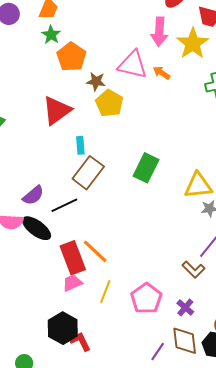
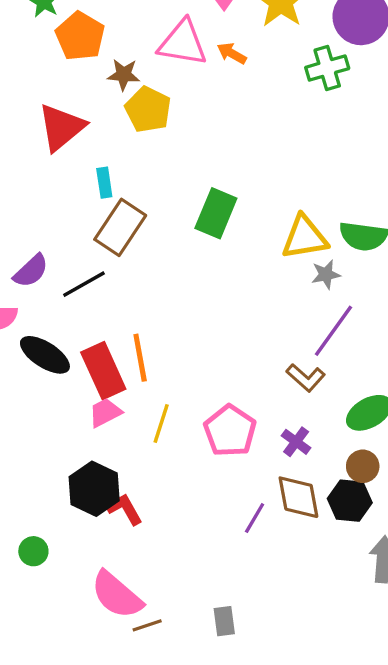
black ellipse: (37, 228) -> (45, 355), moved
orange line: (95, 251) -> (140, 358), turned 40

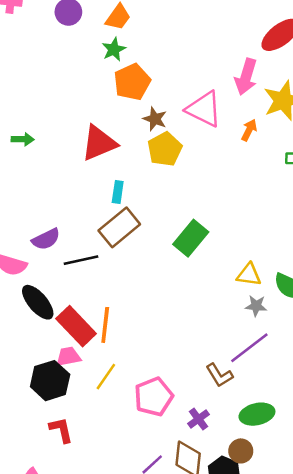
orange arrow: (232, 53) -> (249, 130), moved, turned 70
yellow triangle: (305, 237) -> (249, 275), size x0.7
red rectangle: (103, 371) -> (76, 326), turned -36
black hexagon: (94, 489) -> (50, 381), moved

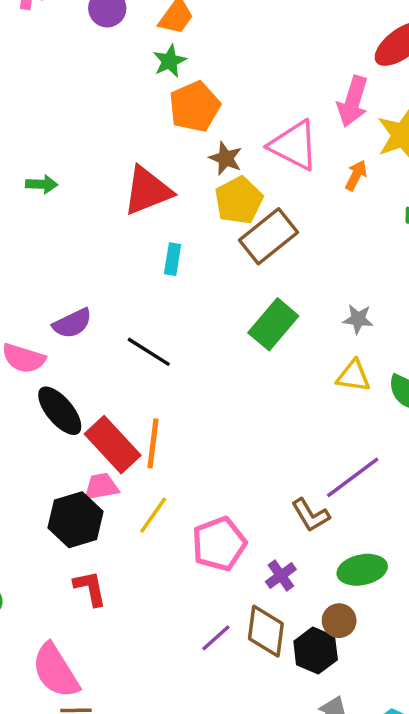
brown rectangle: (119, 227) -> (269, 236), moved
black line: (81, 260) -> (149, 352), moved, turned 44
gray star: (256, 306) -> (358, 319), moved

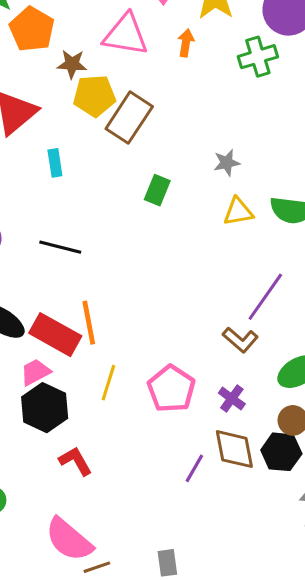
yellow pentagon: (239, 200) -> (94, 96), turned -30
green rectangle: (273, 324) -> (157, 190), size x0.7
pink trapezoid: (101, 487) -> (35, 372), moved

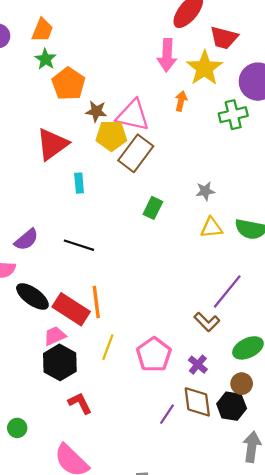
pink triangle: (126, 35) -> (133, 115), moved

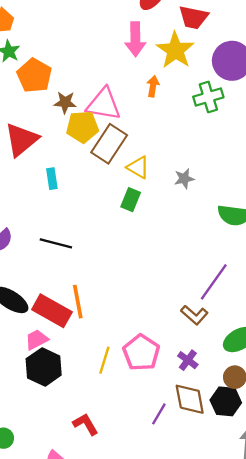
yellow triangle: (211, 228) -> (138, 167), moved, turned 40
yellow line: (108, 347) -> (104, 360), moved
red L-shape: (80, 403) -> (86, 424), moved

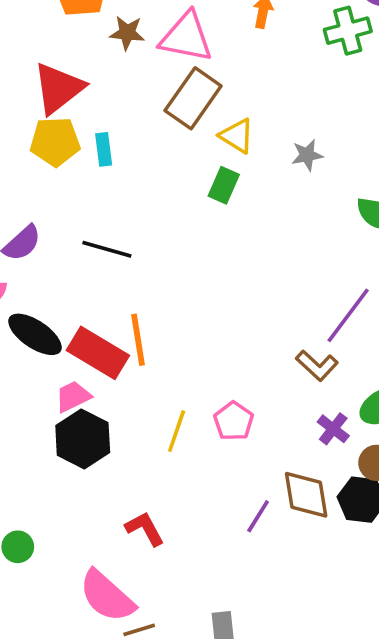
yellow pentagon: (82, 127) -> (55, 142), moved
pink pentagon: (141, 353) -> (234, 421), size x0.7
purple cross: (188, 360) -> (333, 429), moved

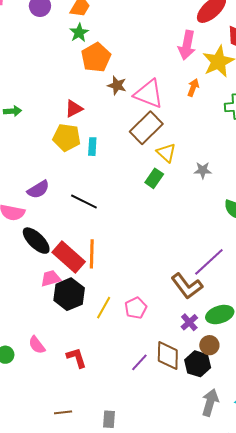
red triangle: (58, 88) -> (74, 109), size x0.6
brown L-shape: (317, 365) -> (187, 286), size x1.4
black hexagon: (83, 439) -> (69, 294), moved
pink semicircle: (107, 596) -> (37, 345), moved, size x0.6

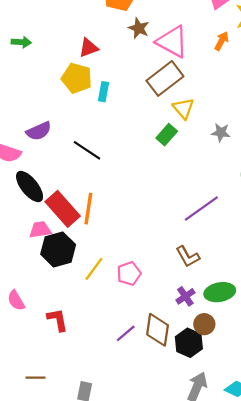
purple line: (209, 262) -> (201, 209), moved
brown L-shape: (187, 286) -> (188, 257), size x0.7

